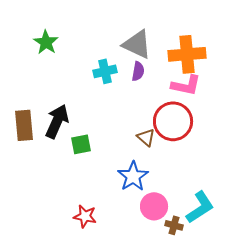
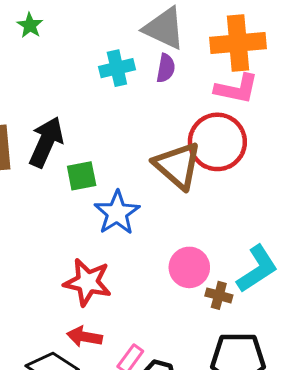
green star: (46, 42) -> (30, 25), size x0.7
brown triangle: (146, 137) -> (178, 166), size x1.8
blue star: (133, 176) -> (117, 213), moved
red star: (85, 216) -> (87, 282), size x1.4

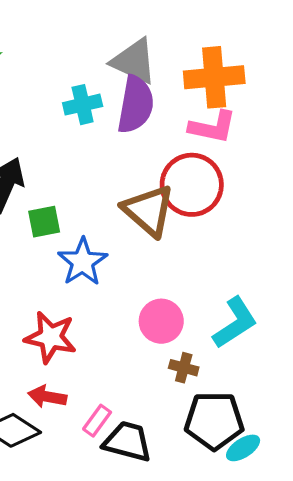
purple semicircle: (166, 68) -> (136, 105), size x1.8
brown cross: (219, 295) -> (184, 368), moved

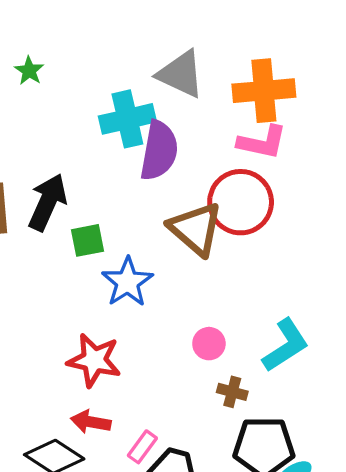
cyan cross: (83, 105) -> (127, 119), size x1.4
purple semicircle: (136, 105) -> (159, 151), moved
pink circle: (161, 321) -> (209, 344), size x0.7

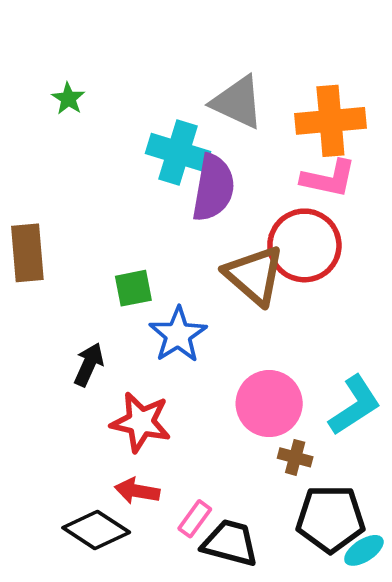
cyan cross: (127, 119) -> (178, 152), turned 30
black arrow: (48, 202) -> (89, 364), moved, size x0.7
pink circle: (209, 344) -> (269, 404), size x1.8

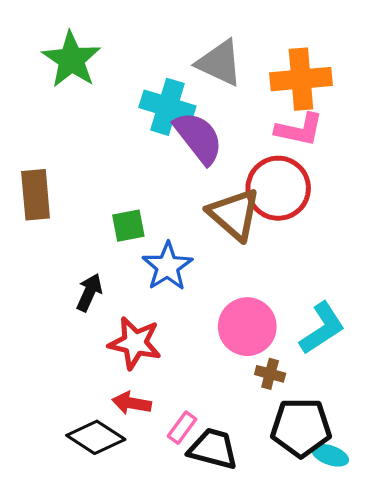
green star: (68, 99) -> (71, 60), size x2.0
purple semicircle: (213, 188) -> (198, 138), turned -48
cyan ellipse: (364, 550) -> (330, 455), turned 52

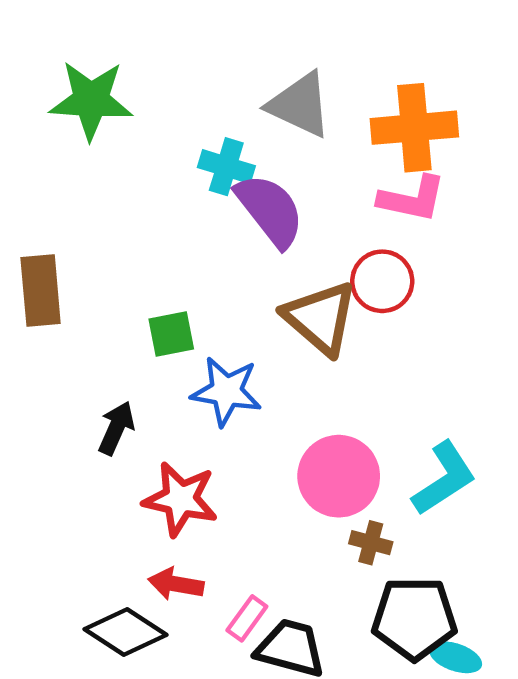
green star: (71, 60) -> (91, 100), turned -30
cyan cross: (167, 107) -> (226, 167), size x0.7
red circle: (278, 188) -> (382, 281), size x0.7
blue star: (167, 266) -> (226, 391), turned -30

